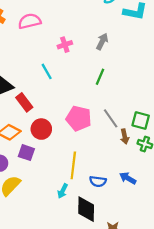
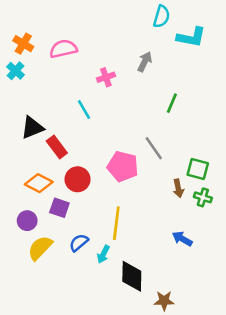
gray arrow: (102, 41) -> (145, 62), moved
green line: (100, 77) -> (172, 103), moved
gray line: (111, 118) -> (154, 148), moved
blue semicircle: (98, 181) -> (79, 243), moved, turned 133

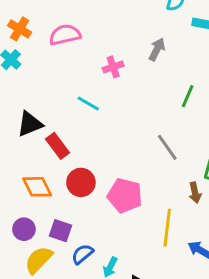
cyan line: (84, 110) -> (88, 103), turned -30
pink pentagon: (123, 166) -> (125, 196), moved
orange diamond: (39, 183) -> (37, 187), turned 36
purple square: (59, 208) -> (60, 231), moved
yellow line: (116, 223) -> (167, 228), moved

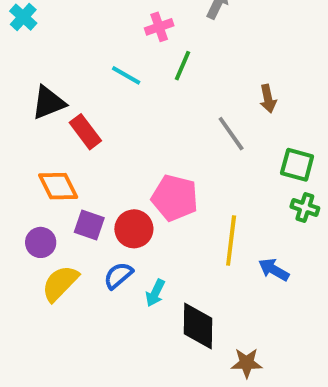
green line: (188, 96) -> (182, 66), moved
red circle: (81, 182) -> (134, 229), moved
brown arrow: (195, 193) -> (268, 99), moved
purple square: (60, 231) -> (89, 225), moved

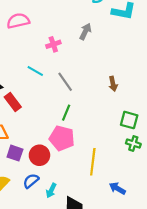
green line: (182, 66) -> (66, 113), moved
gray line: (231, 134) -> (65, 82), moved
blue arrow: (274, 270) -> (117, 188), moved

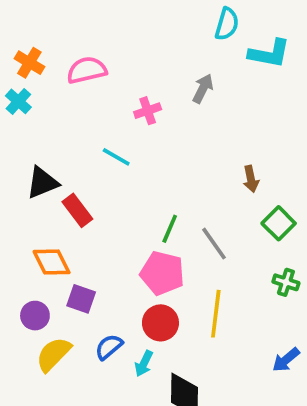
gray line: (65, 82) -> (214, 244), moved
green square: (129, 120) -> (279, 223), moved, turned 30
red circle: (39, 155) -> (160, 323), moved
blue arrow: (117, 188) -> (286, 360), moved, turned -70

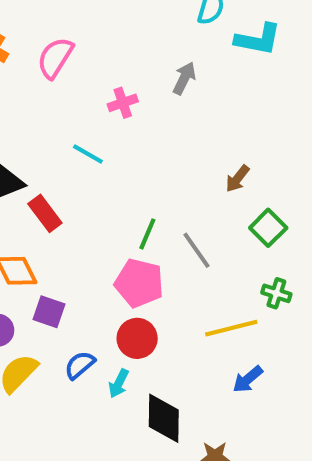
pink semicircle: (87, 70) -> (55, 58), turned -45
brown arrow: (251, 179) -> (237, 179), turned 50
yellow line: (216, 314) -> (231, 328), moved, turned 69
blue arrow: (286, 360) -> (248, 379), moved

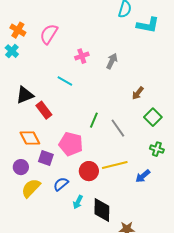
gray arrow: (184, 78) -> (112, 61), moved
pink pentagon: (139, 283) -> (71, 144), moved
yellow line: (231, 328) -> (115, 165), moved
blue arrow: (248, 379) -> (143, 176), moved
cyan arrow: (119, 383) -> (78, 202), moved

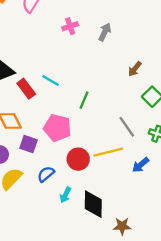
cyan line: (65, 81) -> (50, 81), moved
gray line: (118, 128) -> (127, 127), moved

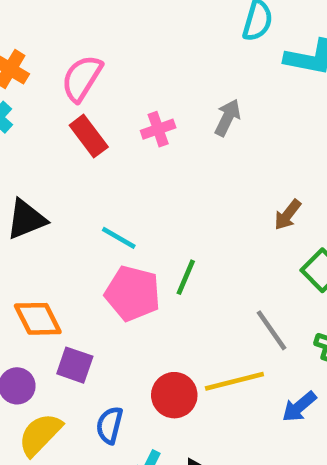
gray arrow: (105, 32) -> (227, 118), moved
red rectangle: (26, 89) -> (89, 136), moved
pink pentagon: (57, 128) -> (133, 293), moved
blue semicircle: (46, 174) -> (110, 425), turned -36

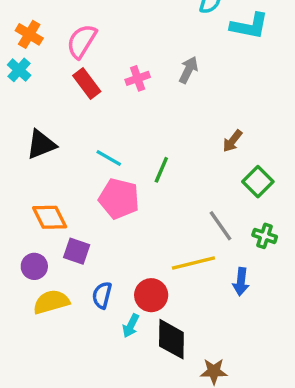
green line: (186, 277) -> (161, 170), moved
red circle: (174, 395) -> (151, 295), moved
blue arrow: (299, 407) -> (241, 282), turned -44
yellow semicircle: (40, 434) -> (51, 302), turned 30

